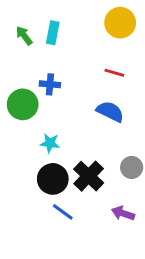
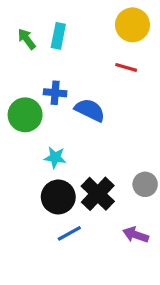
red line: (114, 73) -> (126, 67), moved
blue semicircle: (110, 112) -> (90, 110), moved
blue line: (63, 212) -> (69, 233), turned -65

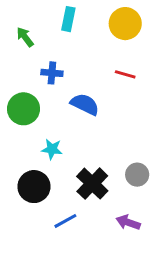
cyan rectangle: (58, 36) -> (68, 19), moved
red line: (126, 67) -> (125, 74), moved
blue cross: (55, 93) -> (52, 73), moved
black circle: (58, 197) -> (34, 187), moved

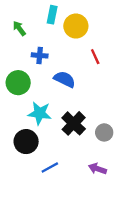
yellow circle: (125, 24) -> (76, 26), moved
red line: (125, 74) -> (95, 57), turned 49
cyan star: (52, 149) -> (40, 113), size x1.5
black cross: (92, 184) -> (74, 123), moved

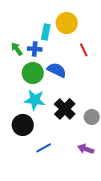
cyan rectangle: (52, 15) -> (46, 32), moved
green arrow: (19, 28) -> (17, 49), moved
green circle: (18, 83) -> (33, 73), moved

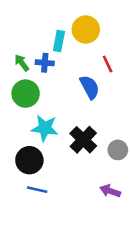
blue semicircle: (57, 70) -> (90, 87), moved, turned 36
green circle: (33, 73) -> (26, 94), moved
blue line: (44, 148) -> (37, 190), moved, turned 42

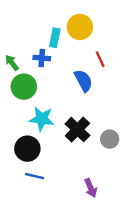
green arrow: (22, 63) -> (12, 63), moved
purple arrow: (110, 191) -> (91, 188), moved, turned -132

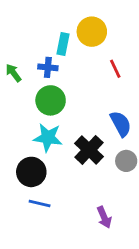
blue semicircle: (83, 81) -> (121, 124), moved
green circle: (24, 87) -> (51, 100), moved

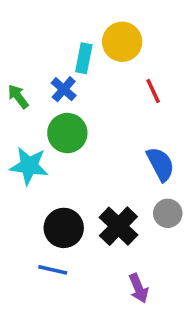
blue cross: (48, 67) -> (64, 89), turned 36
cyan star: (48, 138) -> (29, 166), moved
black cross: (89, 150) -> (118, 226), moved
black circle: (31, 172) -> (64, 228), moved

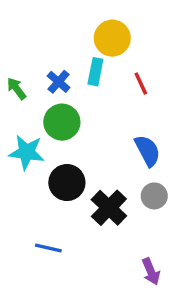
cyan rectangle: (84, 58) -> (95, 72), moved
black circle: (64, 228) -> (67, 183), moved
purple arrow: (139, 288) -> (151, 272), moved

